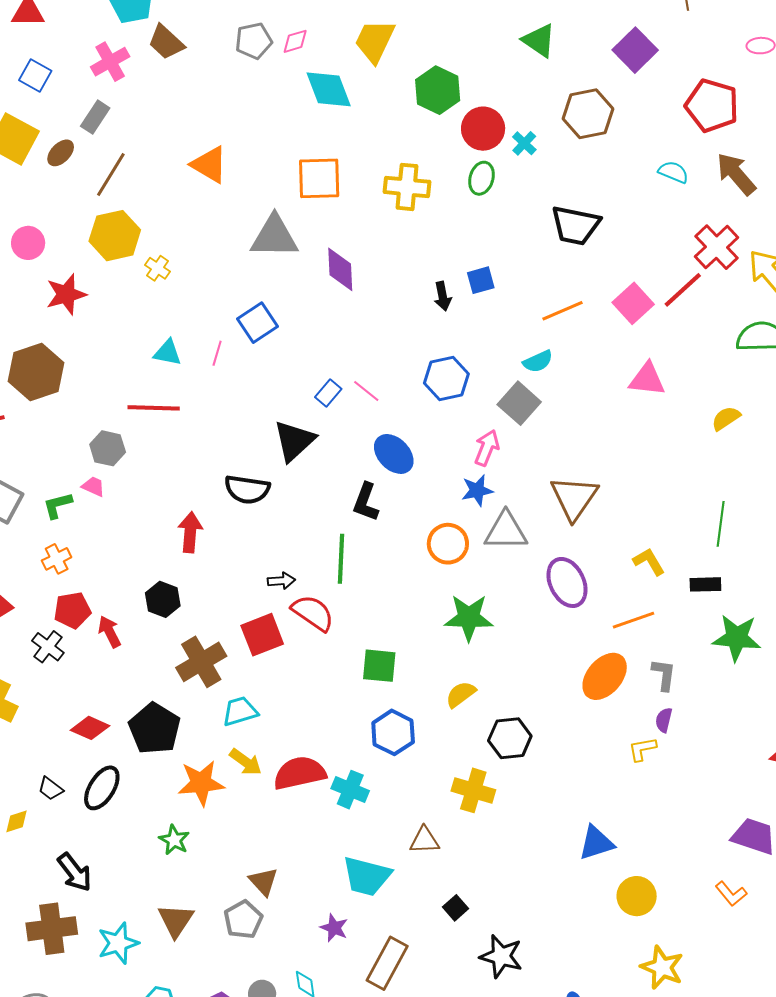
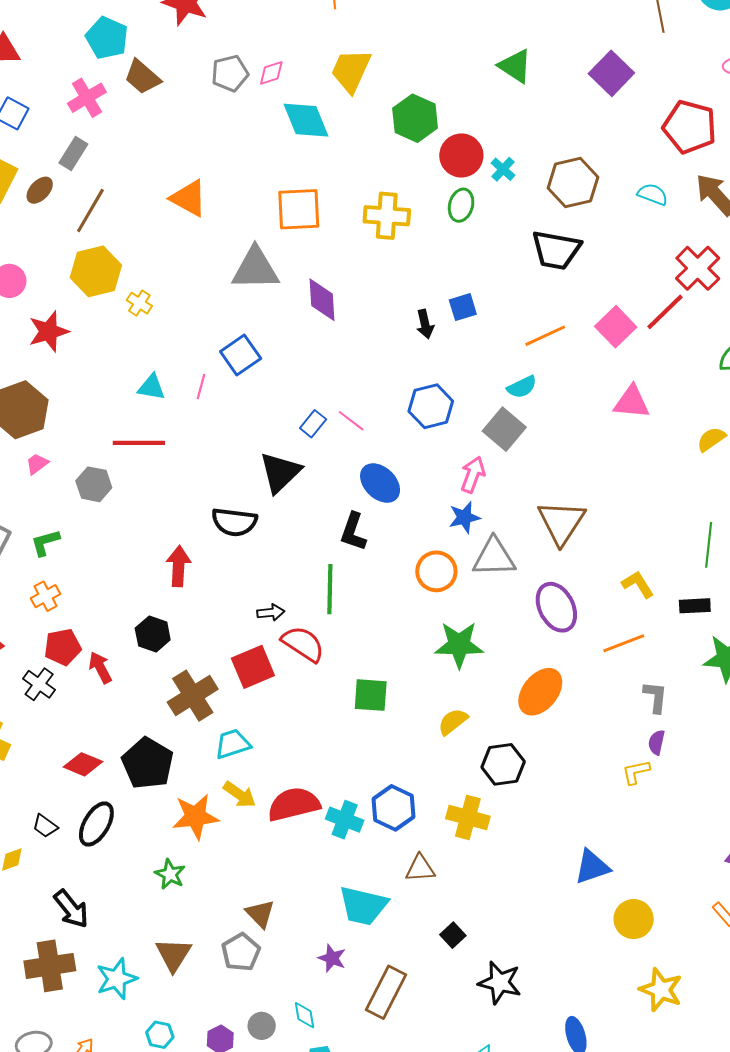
brown hexagon: (588, 114) -> (573, 183), moved
pink trapezoid: (93, 486) -> (37, 464), moved, turned -60
orange ellipse: (605, 676) -> (540, 692), moved
blue hexagon: (393, 732) -> (393, 808), moved

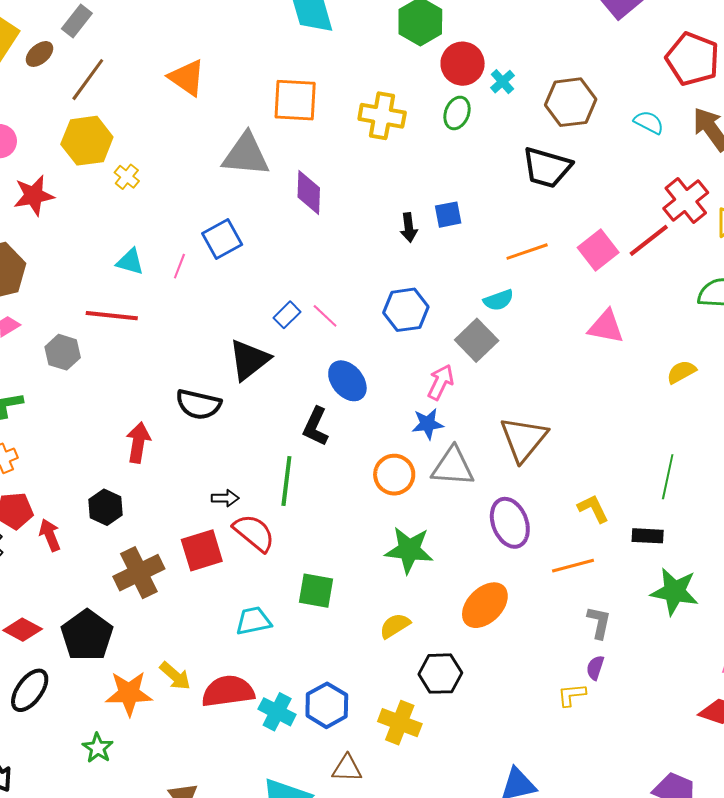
cyan trapezoid: (233, 744) -> (253, 621), moved

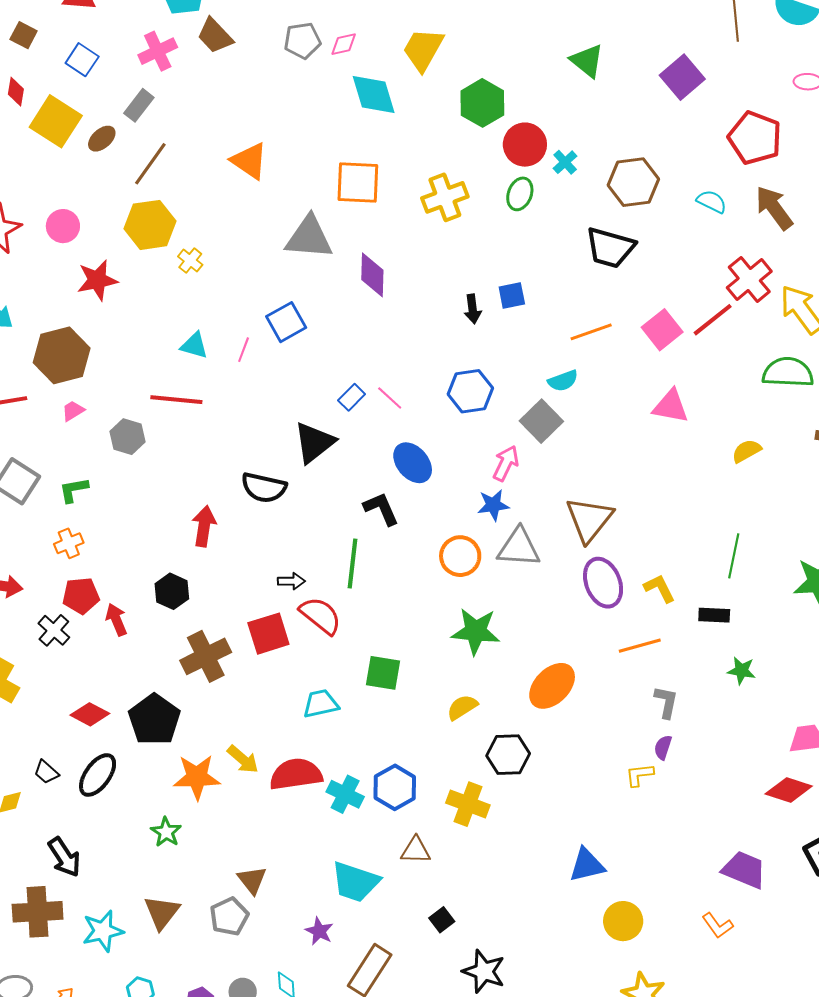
yellow cross: (382, 116) -> (445, 197), turned -30
black L-shape: (316, 426) -> (381, 509), turned 132
purple ellipse: (510, 523) -> (603, 583), moved
green star: (674, 592) -> (741, 671), size x0.6

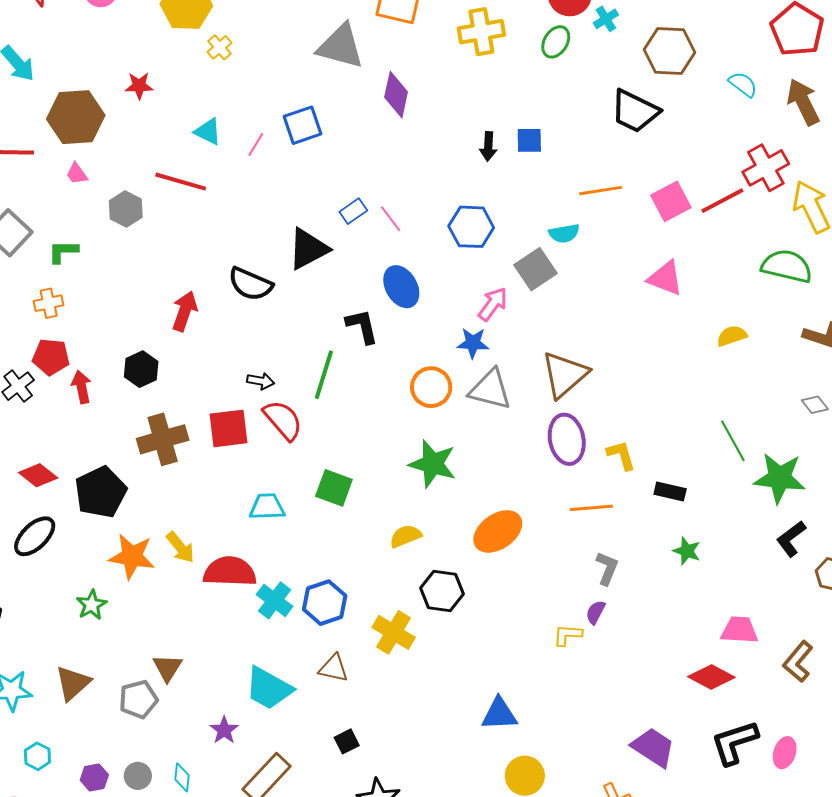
red star: (97, 280) -> (139, 86), moved, size x0.7
pink trapezoid: (73, 411) -> (77, 174), turned -105
green line: (734, 556) -> (733, 441), moved, turned -51

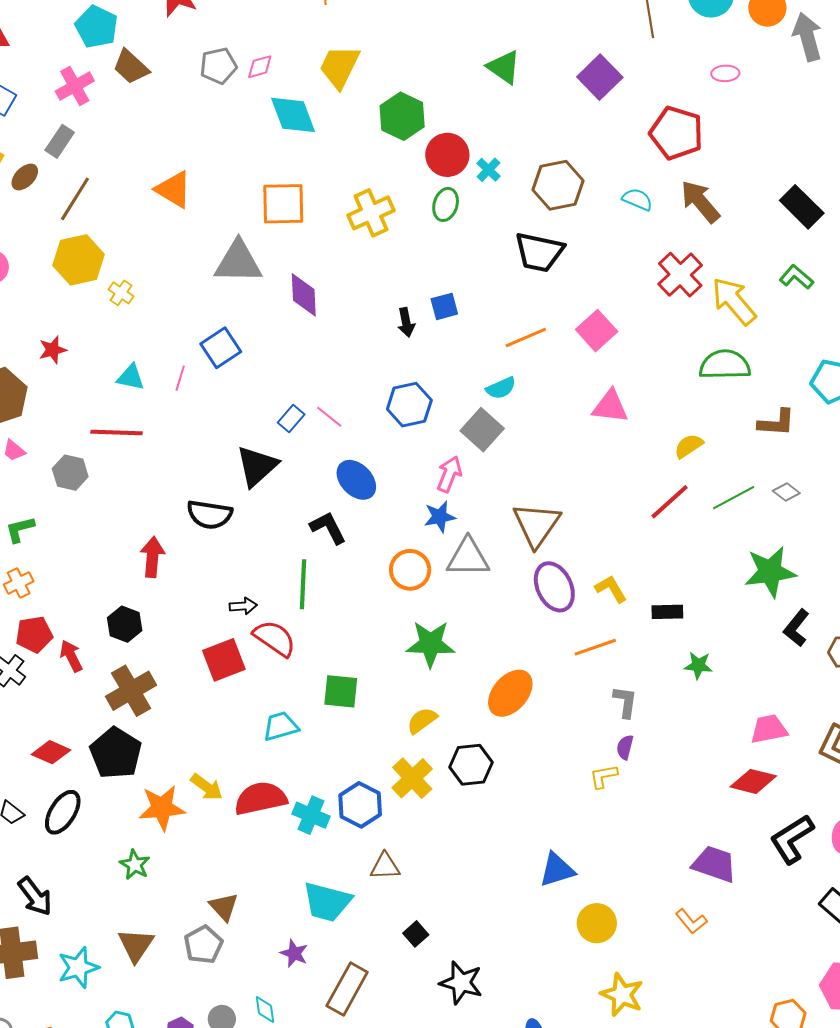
red line: (722, 201) -> (670, 502), moved
brown cross: (163, 439) -> (131, 691), moved
green line: (733, 441) -> (734, 498), moved, turned -75
yellow cross: (394, 632) -> (412, 778), moved, turned 30

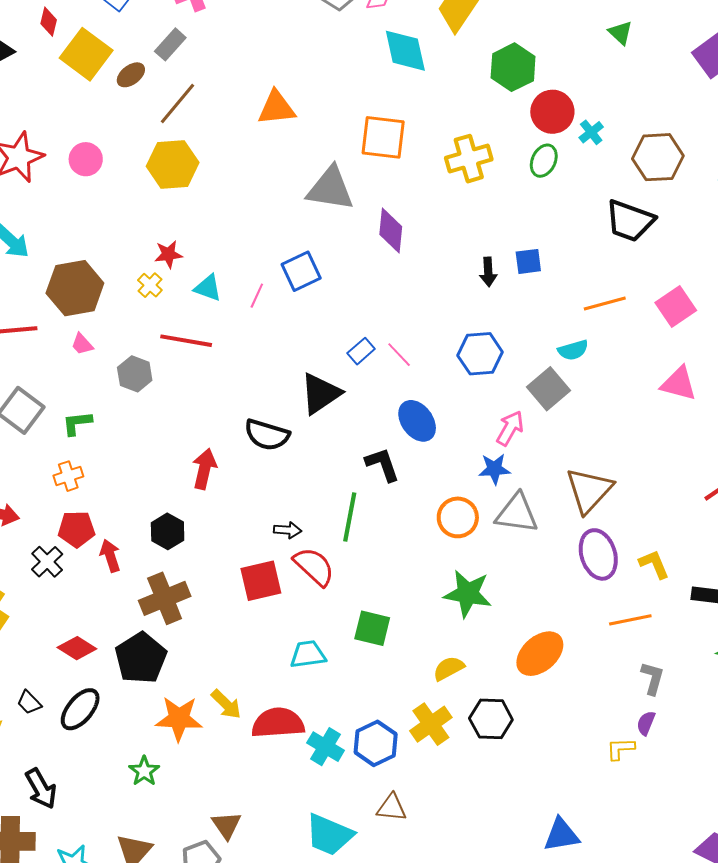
green triangle: (504, 67) -> (621, 33), size x0.7
orange triangle: (174, 189) -> (276, 108), turned -45
yellow cross: (121, 293) -> (150, 285), moved
red star: (53, 350) -> (168, 254), moved

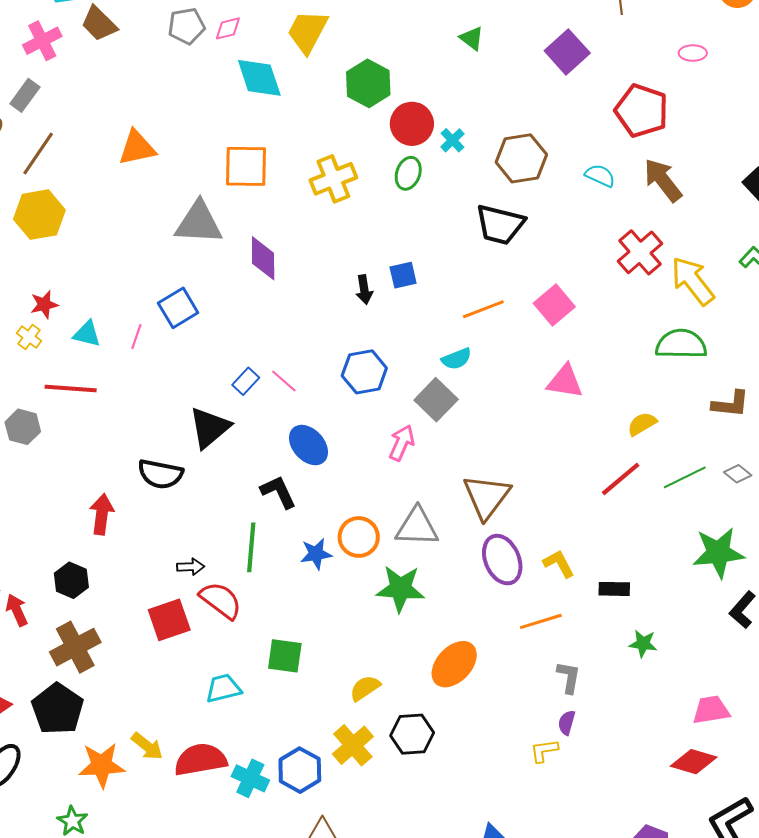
blue star: (494, 469) -> (316, 554), moved
green star: (468, 594) -> (400, 589), moved

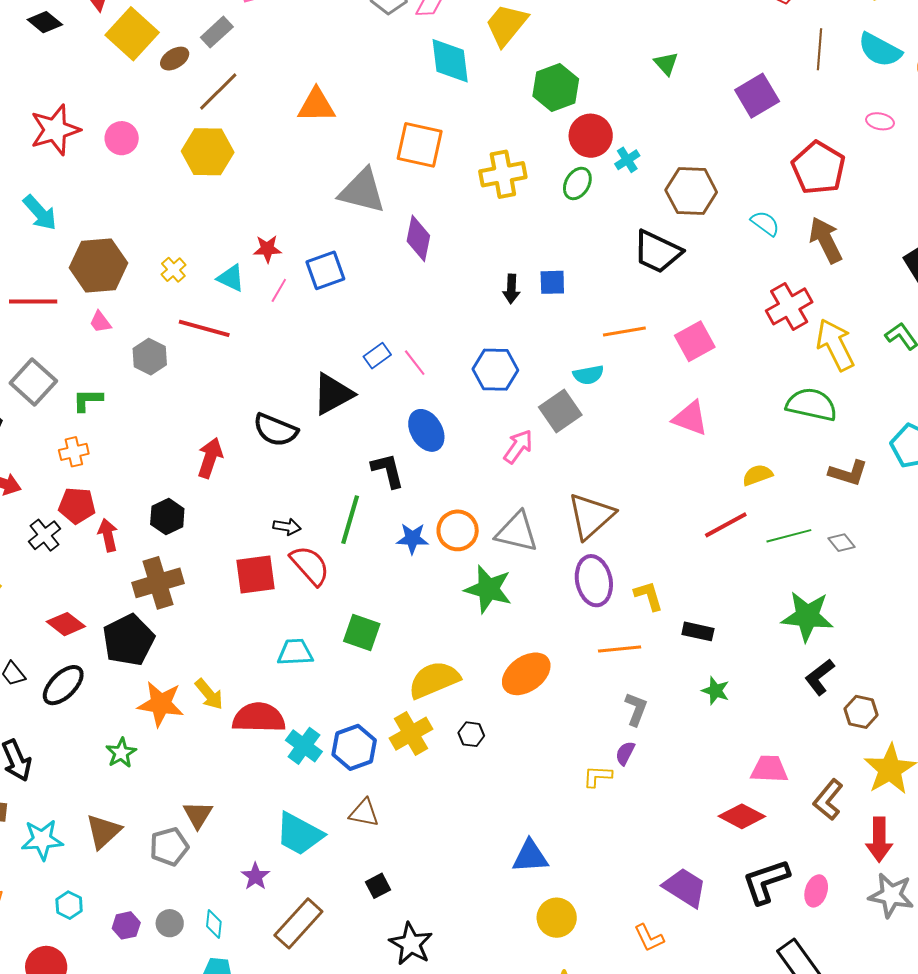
red star: (44, 305) -> (267, 249), moved
yellow semicircle: (365, 688) -> (434, 680), size x1.6
black hexagon: (412, 734) -> (471, 734), size x0.6

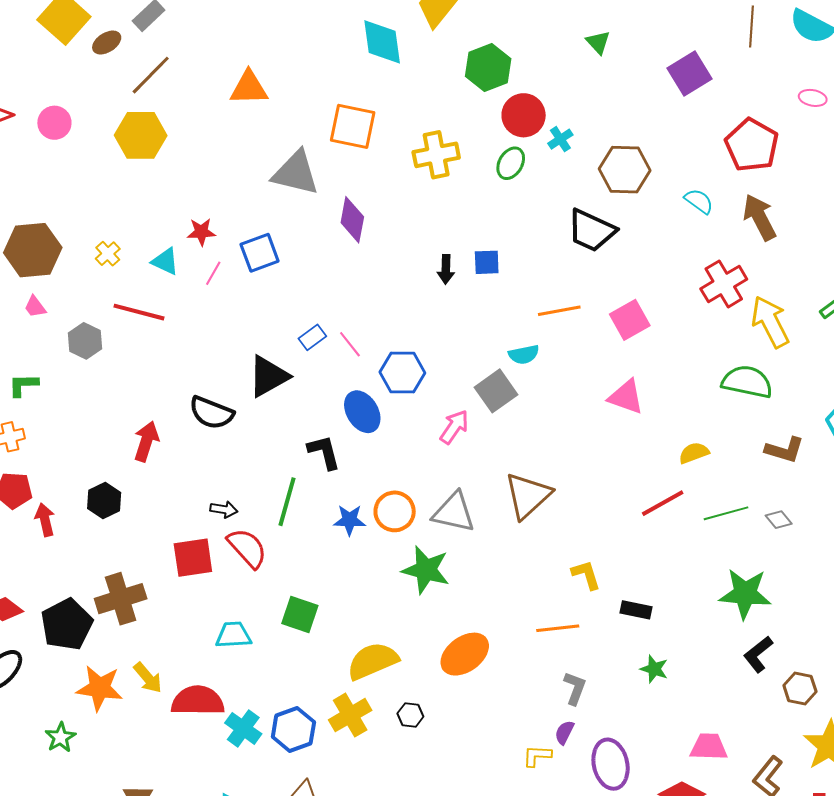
blue hexagon: (495, 370) -> (402, 373), moved
purple ellipse: (594, 581) -> (611, 764), moved
brown cross: (158, 583) -> (121, 599), moved

